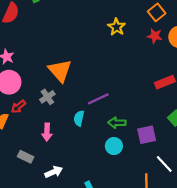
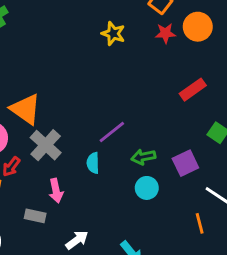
orange triangle: (60, 71) -> (26, 109), moved
gray cross: (47, 97) -> (46, 145), size x1.5
gray rectangle: (26, 157) -> (35, 216), moved

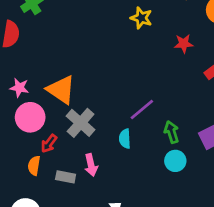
red star: (165, 33) -> (184, 44), moved
green arrow: (143, 157) -> (172, 132), turned 85
gray rectangle: (35, 216) -> (66, 177), moved

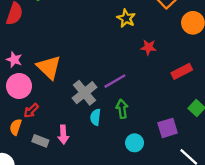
red star: (184, 44) -> (148, 47), moved
purple line: (142, 109) -> (115, 81), moved
gray cross: (81, 123) -> (84, 93), moved
green arrow: (172, 132) -> (122, 109), moved

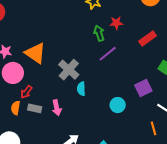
purple line: (115, 81) -> (108, 54), moved
green arrow: (122, 109) -> (99, 33), moved
gray rectangle: (40, 141) -> (35, 108), moved

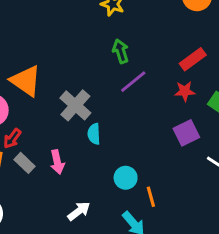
red star: (116, 23) -> (185, 91), moved
cyan circle: (118, 105) -> (126, 178), moved
gray rectangle: (35, 108) -> (24, 163), turned 32
orange line: (154, 128) -> (151, 197), moved

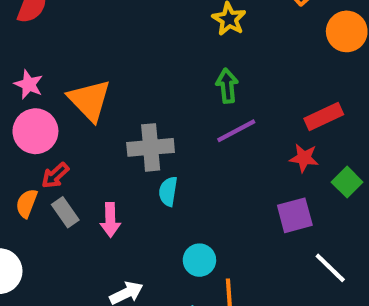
gray cross: (75, 105) -> (151, 147), turned 32

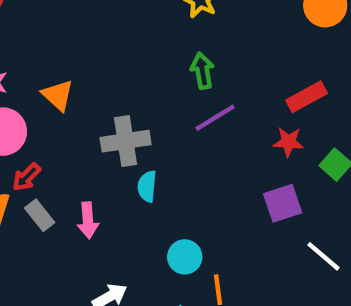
orange triangle: (89, 100) -> (58, 95), size x0.7

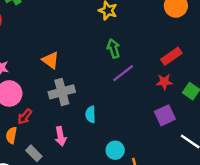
orange triangle: (58, 95) -> (51, 60), moved
gray cross: (126, 141) -> (62, 92), moved
gray rectangle: (40, 215) -> (34, 153), moved

